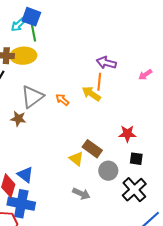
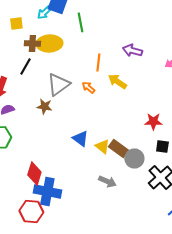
green line: (33, 32) -> (80, 22), moved
orange line: (99, 82) -> (98, 62), moved
brown rectangle: (92, 149) -> (118, 148), moved
blue triangle: (25, 175) -> (80, 138), moved

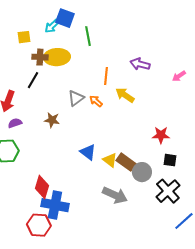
gray triangle: (58, 84) -> (76, 98), moved, size x0.7
gray arrow: (107, 181) -> (115, 195), size x1.4

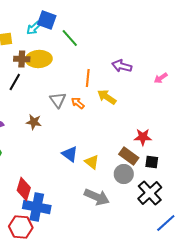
green line: (88, 36) -> (70, 38), turned -30
gray triangle: (76, 98) -> (58, 100), turned -30
brown rectangle: (126, 162) -> (129, 156), moved

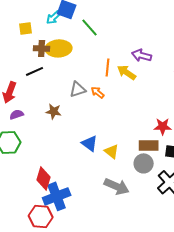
black line: (15, 82) -> (35, 71), turned 36
yellow arrow: (107, 97) -> (127, 72), moved
gray triangle: (58, 100) -> (78, 89), turned 48
brown rectangle: (129, 156) -> (149, 145), turned -36
blue cross: (37, 207) -> (57, 196), turned -32

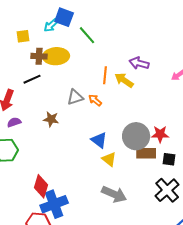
blue triangle: (90, 143) -> (99, 140), moved
gray circle: (144, 163) -> (136, 136), moved, size x1.4

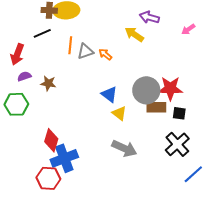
orange line: (105, 75) -> (70, 45), moved
brown star: (51, 119) -> (48, 83), moved
red star: (160, 134) -> (170, 88), size x1.4

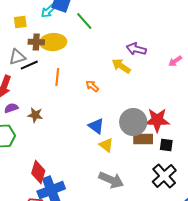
gray triangle: (85, 51) -> (17, 57), moved

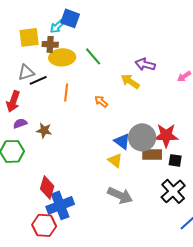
green line: (84, 21) -> (93, 56), moved
yellow square: (20, 22) -> (29, 37), size x1.5
brown cross: (36, 42) -> (50, 44), moved
blue triangle: (96, 126) -> (122, 141), moved

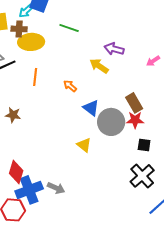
green line: (93, 56) -> (69, 28), moved, turned -30
red star: (166, 135) -> (135, 120), size x0.7
blue triangle: (122, 141) -> (91, 108), moved
brown rectangle: (152, 154) -> (134, 103), moved, turned 60
gray arrow: (120, 195) -> (56, 188), moved, size x0.7

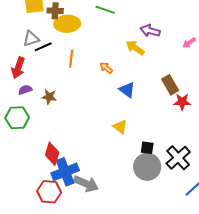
red star: (135, 120) -> (182, 102), moved
gray circle: (111, 122) -> (147, 167), moved
black square: (144, 145) -> (147, 148), moved
gray arrow: (56, 188) -> (86, 184), moved, size x1.4

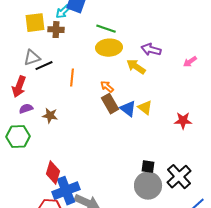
yellow ellipse: (67, 24) -> (109, 48), moved
brown rectangle: (170, 85) -> (110, 104), moved
yellow triangle: (120, 127) -> (145, 108), moved

